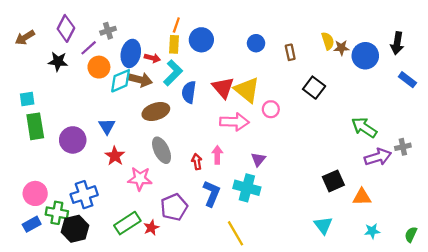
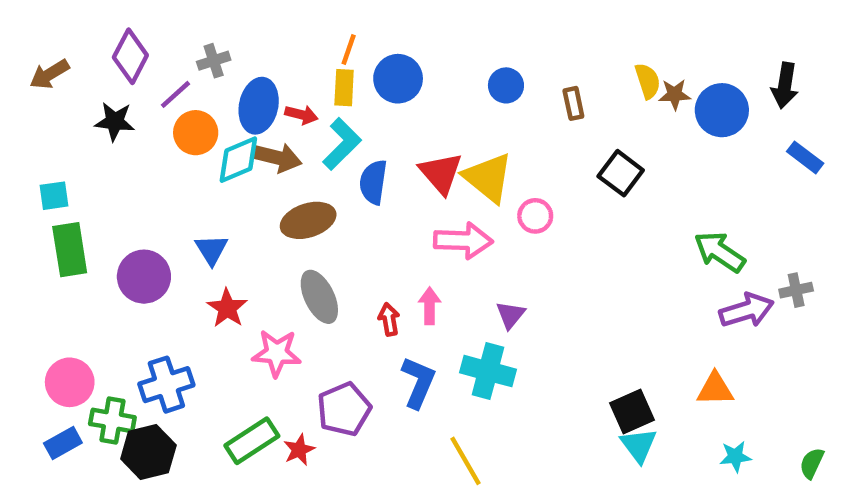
black square: (333, 181) -> (632, 412), moved

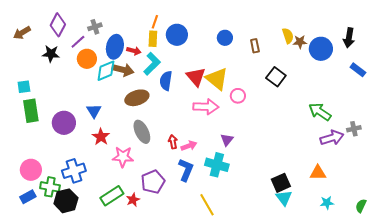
pink arrow: (430, 306) -> (189, 146), moved, turned 70

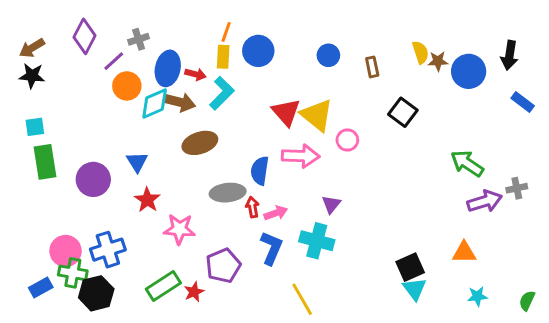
black star: (51, 54) -> (32, 76), moved
blue semicircle: (166, 81) -> (260, 171), moved
gray ellipse: (142, 132) -> (228, 193), moved, turned -70
pink circle: (31, 170) -> (66, 251), moved

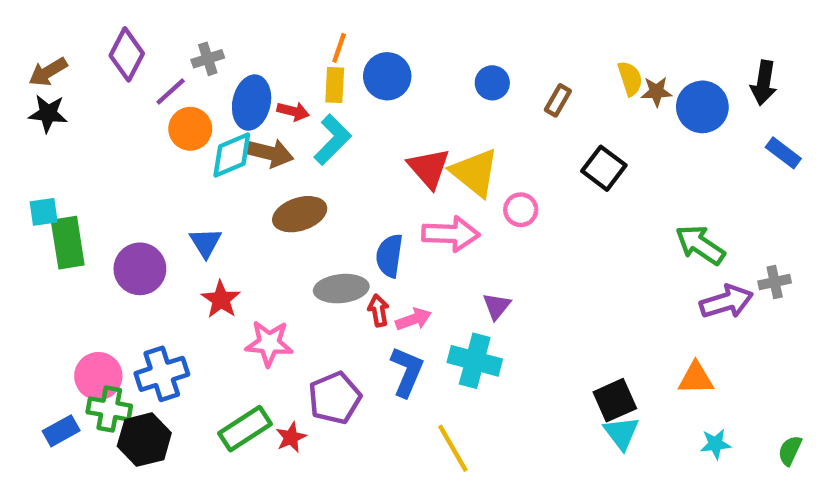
brown rectangle: (372, 67) -> (558, 100), turned 42
cyan square: (35, 127) -> (44, 212), moved

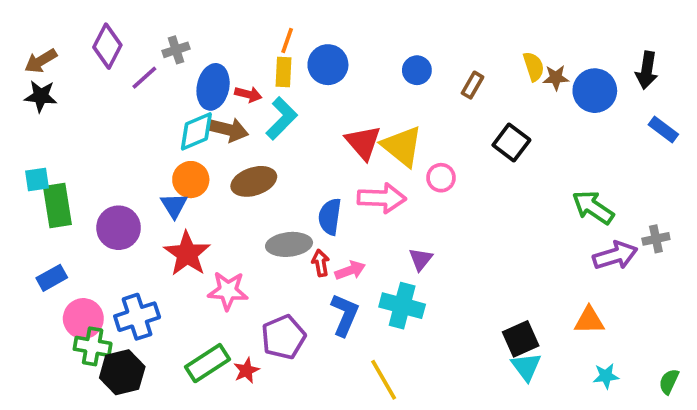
orange circle: (190, 129) -> (191, 180), moved
red star: (221, 299) -> (187, 254), size x1.4
blue rectangle: (61, 431) -> (52, 278), moved

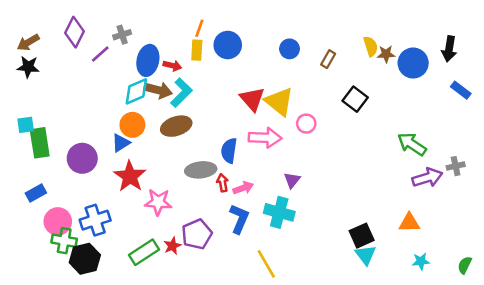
cyan L-shape: (282, 118) -> (181, 93), moved
blue triangle: (174, 206) -> (121, 143), turned 30
red star: (246, 370) -> (172, 246), moved

